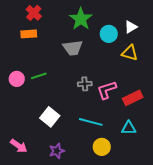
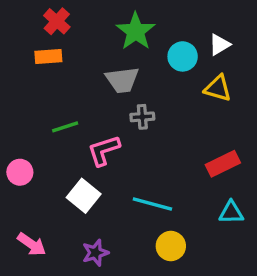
pink circle: (17, 79) -> (20, 172), moved
gray cross: (85, 84) -> (142, 117), moved
pink L-shape: (107, 90) -> (104, 150), moved
cyan triangle: (129, 128) -> (231, 212), moved

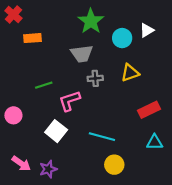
red cross: (57, 21) -> (13, 15), moved
yellow triangle: (218, 88) -> (130, 73), moved, turned -36
purple star: (95, 253) -> (48, 169), moved

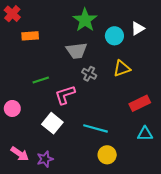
gray cross: (95, 78) -> (89, 74), turned 32

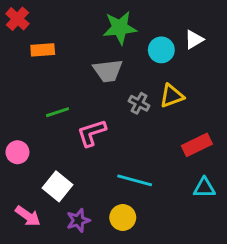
green star: (85, 20) -> (120, 28), turned 30
gray cross: (89, 74) -> (139, 103), moved
white square: (52, 123) -> (58, 186), moved
yellow circle: (107, 155) -> (123, 217), moved
purple star: (45, 159) -> (78, 220), moved

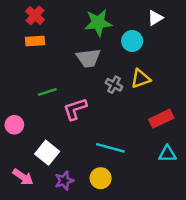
red cross: (17, 19) -> (35, 15), moved
white triangle: (194, 40) -> (155, 18), moved

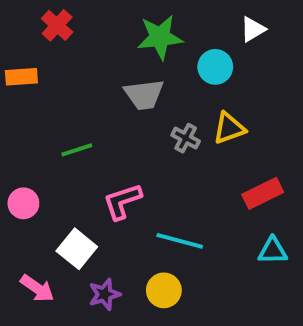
orange rectangle: (35, 41) -> (21, 77), moved
pink L-shape: (75, 109) -> (122, 201), moved

